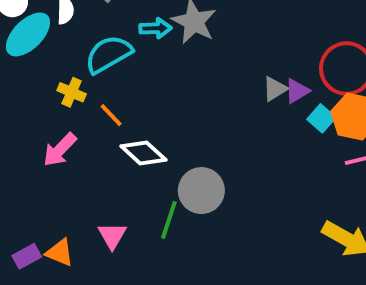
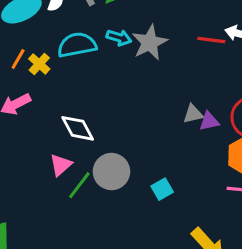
orange line: (111, 115) -> (18, 59), moved, turned 55
cyan square: (321, 118) -> (162, 189), moved
pink triangle: (112, 236) -> (61, 165), moved

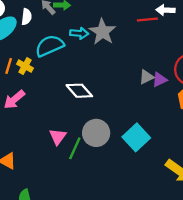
white diamond: (78, 128) -> (79, 91), moved
cyan square: (162, 189) -> (136, 137), size x1.6

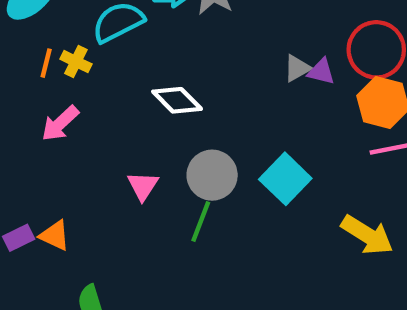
purple triangle: (159, 80) -> (321, 72), turned 42
green line: (75, 148) -> (201, 221), moved

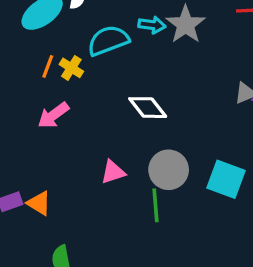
cyan square: (285, 179) -> (226, 179), turned -30
pink triangle: (143, 186) -> (113, 172), turned 32
green line: (201, 221) -> (155, 205), turned -32

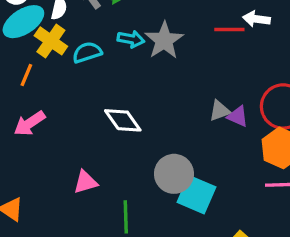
cyan semicircle: (108, 41) -> (87, 52), size x0.7
yellow cross: (71, 68) -> (51, 41), moved, size x1.4
gray circle: (169, 170) -> (174, 174), moved

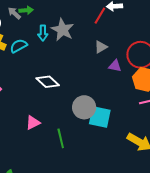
red line: (229, 30) -> (100, 16), turned -48
cyan arrow: (131, 39) -> (43, 33), turned 91
gray triangle: (220, 111) -> (101, 47), moved

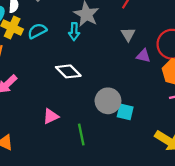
cyan arrow: (43, 33) -> (74, 32), moved
gray triangle: (101, 47) -> (128, 34), turned -32
cyan square: (100, 117) -> (125, 112), size x0.7

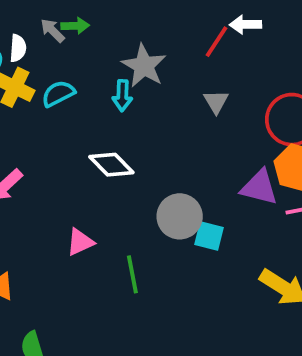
purple triangle: (143, 56) -> (259, 187), moved, size x1.5

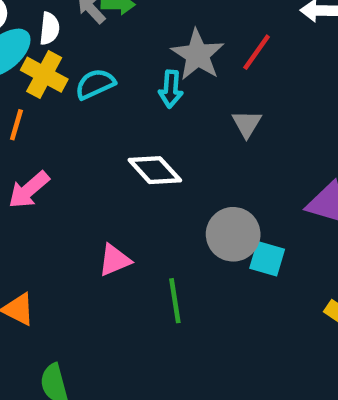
red line: (216, 42) -> (257, 52), moved
gray triangle: (216, 102) -> (247, 124), moved

